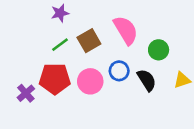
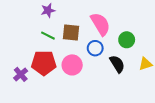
brown square: (89, 41) -> (71, 32), turned 36
green line: (60, 45) -> (48, 36), turned 64
blue circle: (119, 71) -> (95, 48), moved

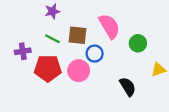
blue circle: (95, 48) -> (95, 54), moved
black semicircle: (117, 64) -> (128, 87), moved
purple cross: (21, 74) -> (23, 51), moved, turned 32

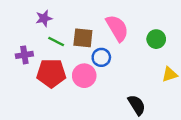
purple star: (52, 11) -> (44, 18), moved
green circle: (138, 43) -> (156, 39), moved
black semicircle: (128, 87) -> (137, 105), moved

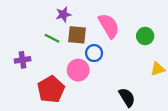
purple star: (44, 18) -> (63, 14), moved
purple cross: (24, 55) -> (23, 60), moved
red pentagon: (51, 73) -> (51, 89), moved, turned -30

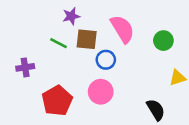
pink circle: (78, 70) -> (101, 92), moved
black semicircle: (127, 97) -> (156, 110), moved

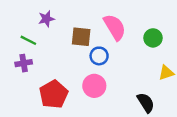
purple star: (71, 16) -> (46, 19), moved
green line: (58, 43) -> (28, 40), moved

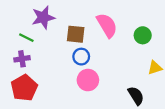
purple star: (46, 19) -> (43, 17), size x1.5
blue circle: (99, 56) -> (81, 57), moved
red pentagon: (54, 94) -> (24, 88), moved

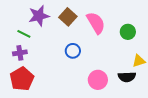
brown square: (76, 34) -> (68, 17), moved, turned 36
pink circle: (88, 80) -> (98, 80), moved
black semicircle: (136, 96) -> (127, 77), moved, turned 120

